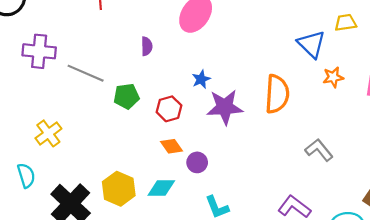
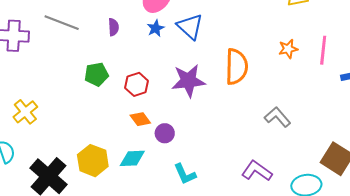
blue triangle: (311, 44) -> (190, 27), moved
gray line: (86, 73) -> (62, 23), moved
blue star: (201, 79) -> (156, 28), moved

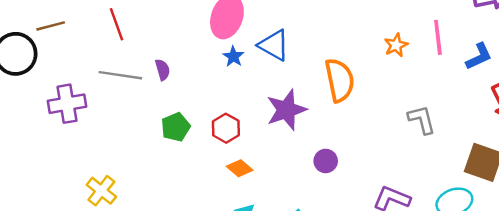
purple semicircle: (113, 27) -> (163, 70), moved
gray L-shape: (278, 117) -> (422, 120), moved, turned 40
purple circle: (165, 133) -> (326, 161), moved

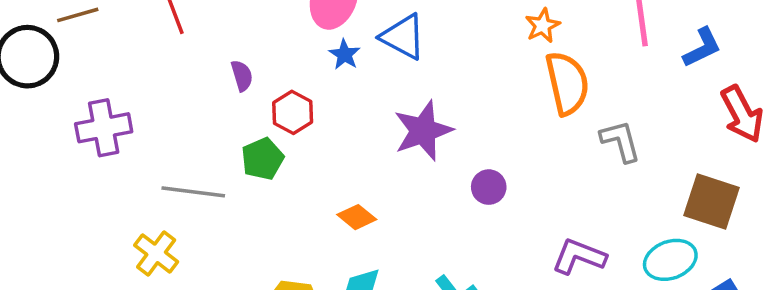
orange star: (396, 45) -> (543, 26), moved
gray line: (120, 75) -> (193, 192), moved
orange semicircle: (340, 80) -> (567, 83), moved
red hexagon: (226, 128) -> (293, 112), moved
purple circle: (326, 161) -> (489, 187), moved

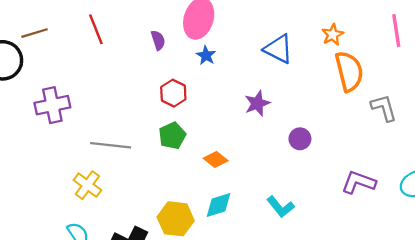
blue triangle: (403, 37) -> (278, 49), moved
purple semicircle: (242, 76) -> (158, 40), moved
purple star: (423, 131) -> (257, 103), size x0.7
green pentagon: (262, 159) -> (172, 136), moved

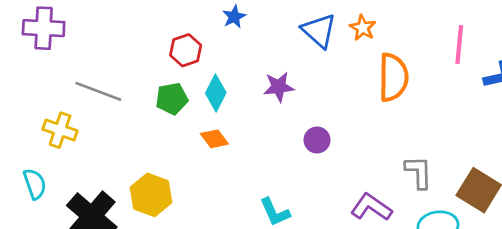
orange star: (333, 35) -> (363, 28), moved, turned -30
gray L-shape: (384, 108) -> (419, 172), moved
yellow cross: (87, 185) -> (60, 130), turned -32
cyan diamond: (218, 205) -> (216, 93), moved, turned -60

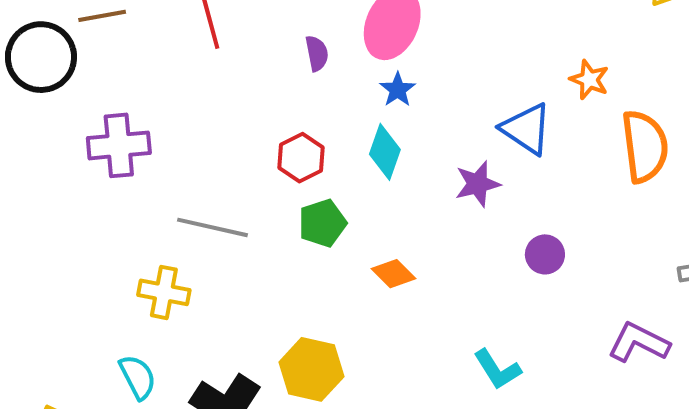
blue triangle: (319, 31) -> (526, 129), moved
red hexagon: (186, 50) -> (301, 158), moved
cyan diamond: (216, 93) -> (385, 152), moved

